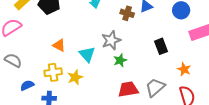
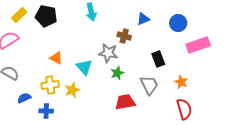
brown cross: (127, 13) -> (124, 36), moved
gray star: (111, 40) -> (108, 53), turned 30
gray trapezoid: (155, 87) -> (149, 85), moved, turned 105

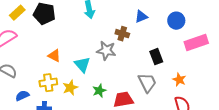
green star: (117, 73) -> (99, 91), moved

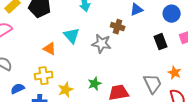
black rectangle: (156, 57) -> (161, 42), moved
cyan triangle: (82, 65) -> (72, 36), moved
gray trapezoid: (147, 83) -> (153, 84), moved
yellow star: (70, 88) -> (66, 90), moved

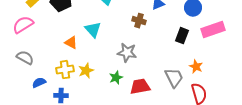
black rectangle: (161, 42) -> (182, 36), turned 42
gray star: (102, 44) -> (127, 53), moved
yellow star: (66, 90) -> (86, 71), moved

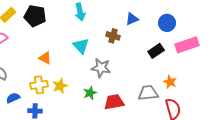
cyan triangle: (93, 30) -> (81, 46), moved
black rectangle: (182, 36) -> (156, 51), turned 35
gray trapezoid: (174, 78) -> (148, 93), turned -70

